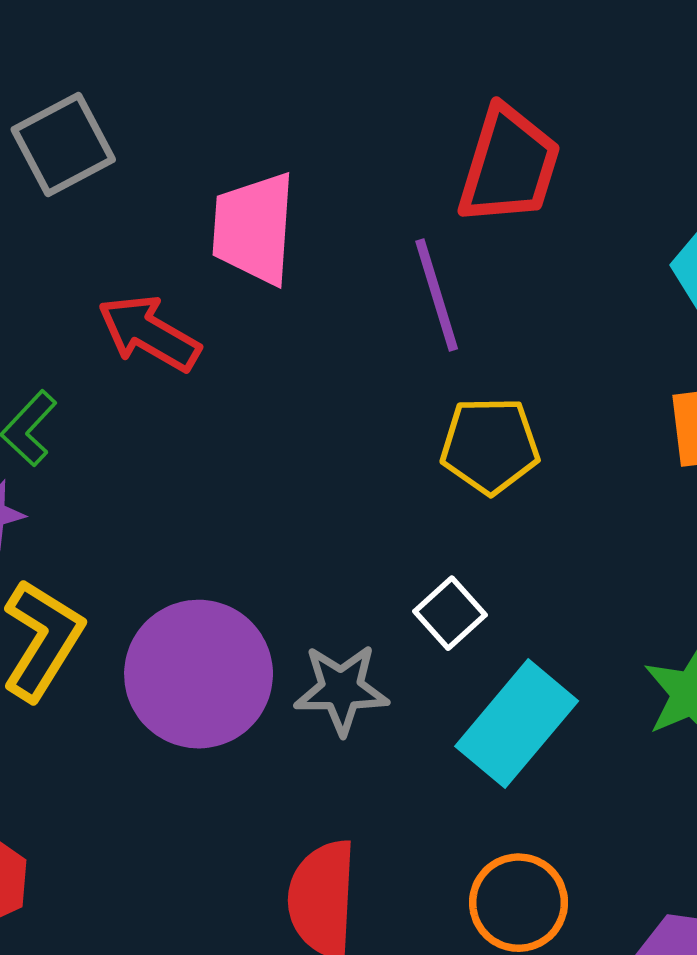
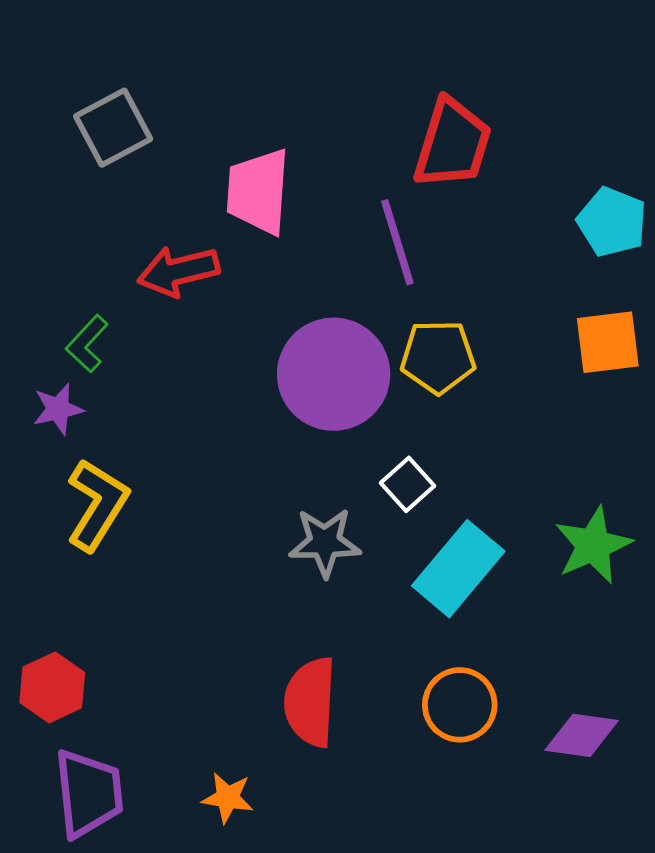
red arrow: (149, 333) -> (178, 271), turned -44
purple circle: (199, 674) -> (334, 374), moved

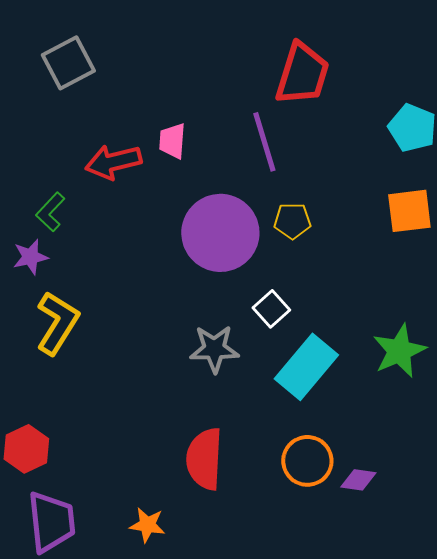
pink trapezoid: (258, 191) -> (172, 141), moved, size x0.6
yellow pentagon: (438, 357) -> (292, 221), size x0.7
purple diamond: (582, 735) -> (358, 480), moved, size x0.7

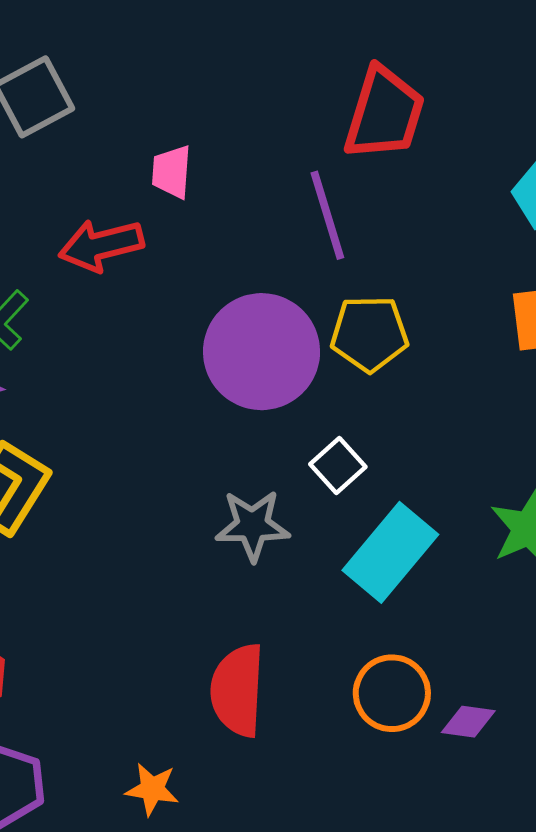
pink trapezoid: (172, 141) -> (172, 172), moved
yellow pentagon: (292, 221) -> (369, 334), size x1.4

